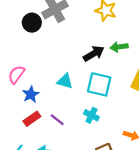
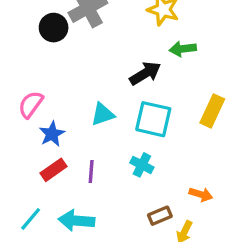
green arrow: (119, 47) -> (183, 49), moved
cyan triangle: (65, 81) -> (103, 114), turned -35
purple line: (57, 120) -> (91, 172), turned 56

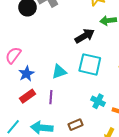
cyan triangle: (103, 114) -> (59, 72), moved
cyan cross: (142, 165) -> (98, 101), moved
brown rectangle: (160, 216) -> (75, 125), moved

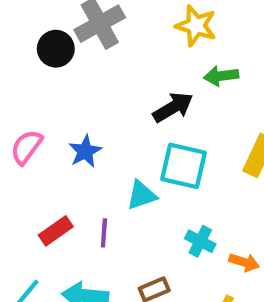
cyan triangle: (59, 72) -> (142, 195), moved
blue star: (26, 74) -> (85, 151), moved

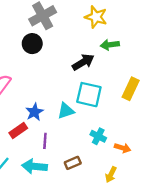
black circle: (56, 49) -> (32, 44), moved
blue star: (85, 151) -> (35, 112), moved
purple line: (104, 233) -> (45, 141), moved

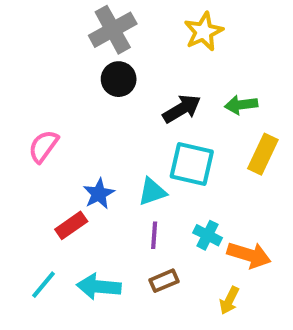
yellow star: (96, 17) -> (204, 32), turned 30
black circle: (32, 44) -> (119, 79), moved
green arrow: (110, 45) -> (241, 105), moved
purple line: (45, 141) -> (154, 235), moved
orange arrow: (123, 148) -> (249, 255), size x1.5

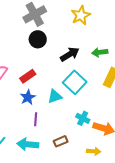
cyan square: (192, 164) -> (75, 82), turned 30
red rectangle: (71, 225) -> (28, 76), moved
purple line: (154, 235) -> (36, 119), moved
yellow arrow: (229, 300) -> (94, 151), turned -112

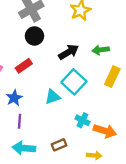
red rectangle: (28, 76) -> (24, 66), moved
blue star: (28, 97) -> (14, 98), moved
purple line: (36, 119) -> (20, 121), moved

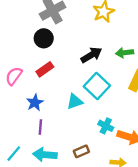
black circle: (34, 36) -> (44, 38), moved

